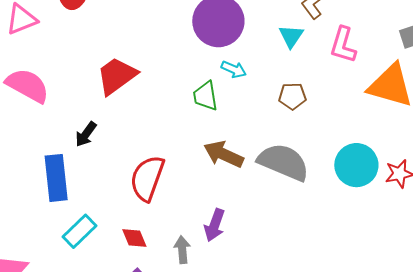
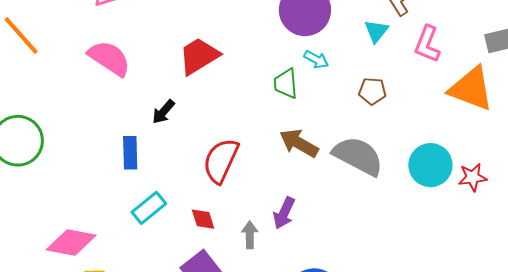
blue rectangle: (56, 178) -> (130, 153), size x0.7

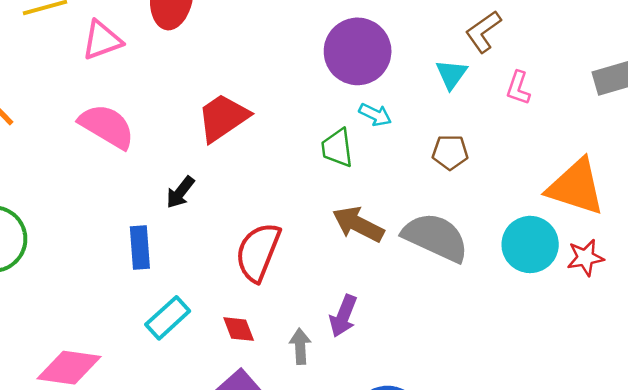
pink L-shape: (427, 44) -> (518, 88), size x0.7
orange triangle: (471, 89) -> (576, 187), moved

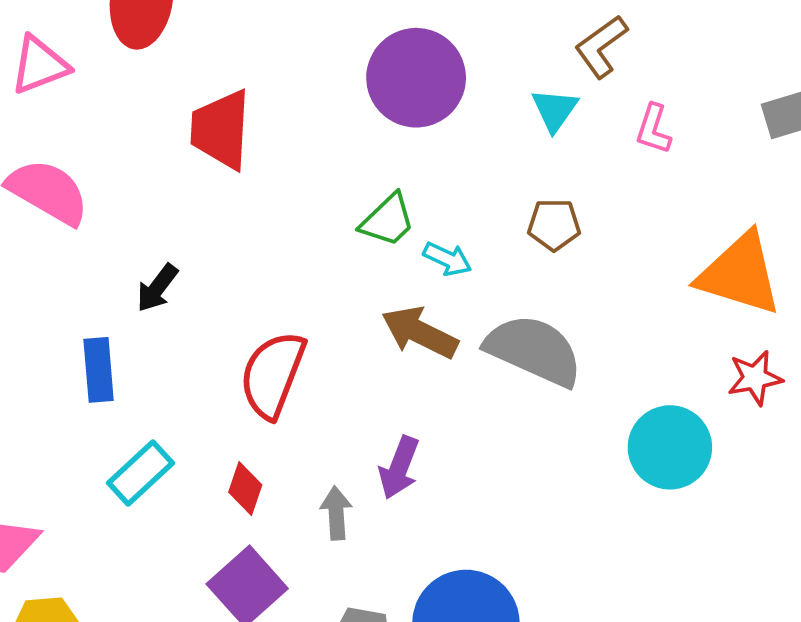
cyan arrow: (375, 115) -> (447, 259), moved
red trapezoid: (223, 118) -> (221, 130), moved, turned -52
green trapezoid: (337, 148) -> (388, 220), turned -126
cyan circle: (530, 244) -> (670, 447), moved
red diamond: (239, 329) -> (245, 489), turned 40

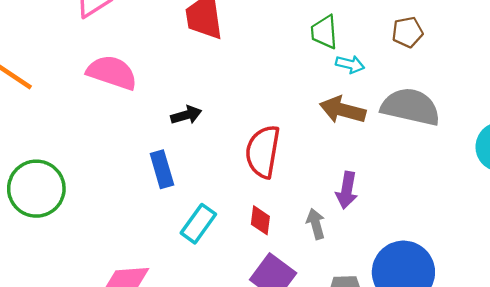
green trapezoid: (388, 220) -> (324, 32), moved, turned 141
black arrow: (157, 288) -> (186, 115), turned -132

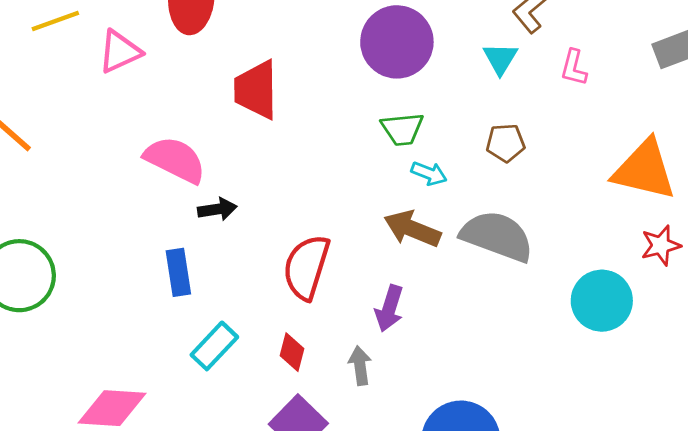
green trapezoid: (324, 32) -> (402, 129), turned -99
pink semicircle: (112, 72) -> (175, 160), moved
purple arrow: (347, 190) -> (389, 308), moved

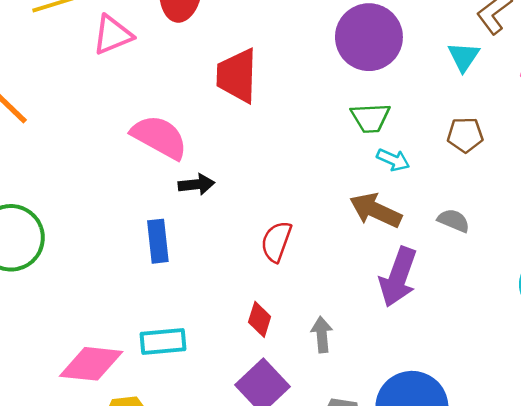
gray semicircle: (497, 236) -> (454, 221), size x0.5
red semicircle: (306, 267) -> (276, 241), size x0.7
purple arrow: (389, 308) -> (398, 277), moved, size x1.4
cyan rectangle: (214, 346) -> (163, 341), moved, turned 39

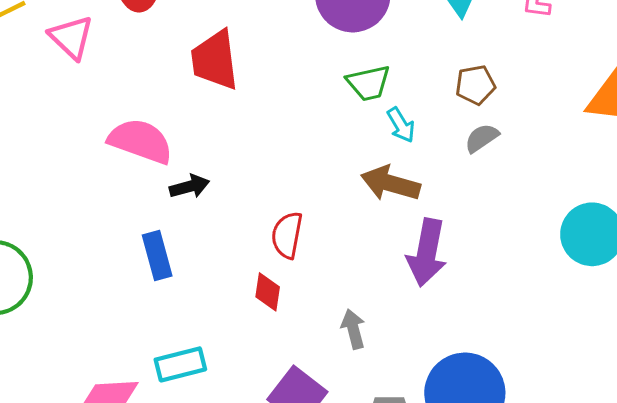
pink triangle: (113, 35) -> (71, 37), turned -45
cyan arrow: (393, 160) -> (401, 125), turned 44
gray semicircle: (454, 221) -> (482, 138), moved, turned -48
red diamond: (260, 319) -> (268, 292), moved

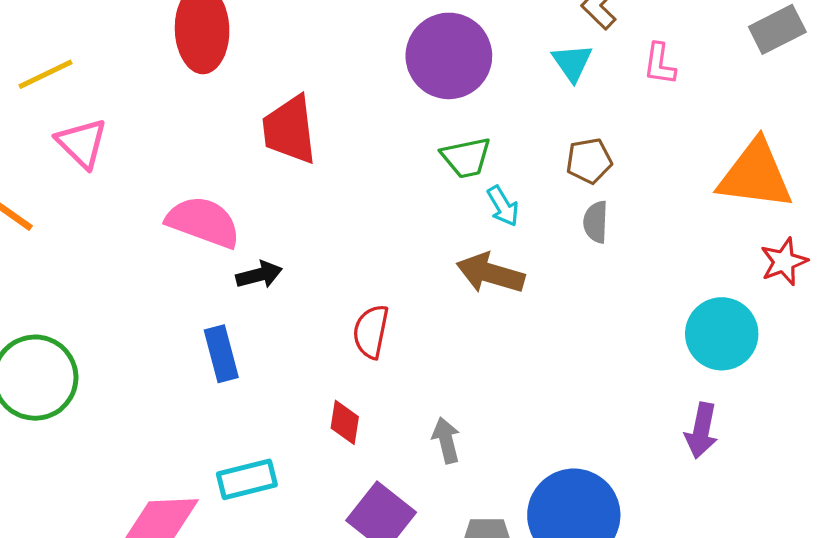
pink triangle: (71, 37) -> (82, 143), moved
gray semicircle: (482, 138) -> (596, 222), turned -54
purple arrow: (427, 253) -> (701, 431), moved, size x0.7
red diamond: (268, 292) -> (345, 422), moved

